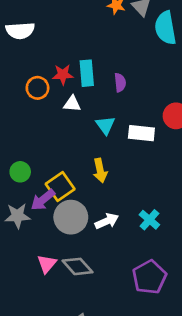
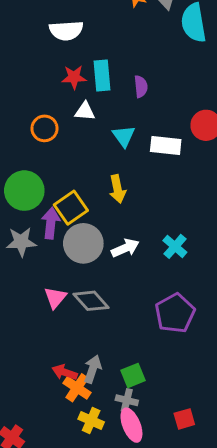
white semicircle: (20, 31) -> (66, 31), moved
orange circle: (37, 88) -> (44, 128), moved
green circle: (20, 172) -> (24, 191), size x1.6
purple arrow: (43, 200) -> (51, 223), turned 135

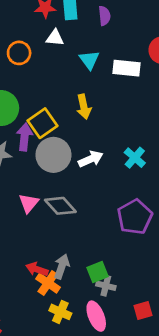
gray cross: (127, 400) -> (106, 286), moved

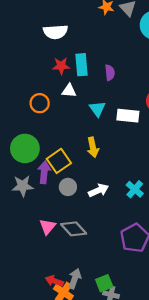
gray circle: (53, 155) -> (68, 187), size x0.6

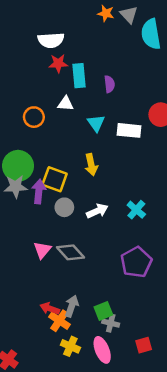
red star: (61, 66) -> (58, 63), moved
yellow square: (59, 161) -> (55, 179), turned -35
gray star: (23, 186) -> (16, 187), moved

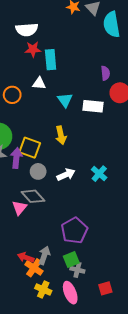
purple semicircle: (109, 84) -> (105, 73), moved
gray diamond: (70, 252) -> (33, 196), moved
purple pentagon: (136, 262) -> (74, 230), moved

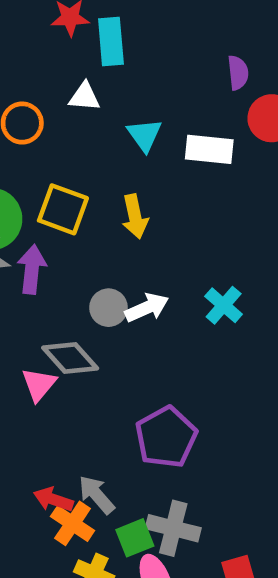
yellow square: (30, 148) -> (63, 209), moved
gray circle: (38, 171) -> (109, 308), moved
gray arrow: (44, 255) -> (97, 495), turned -60
green square: (71, 259) -> (135, 538), moved
gray cross: (77, 270) -> (173, 528), size x1.5

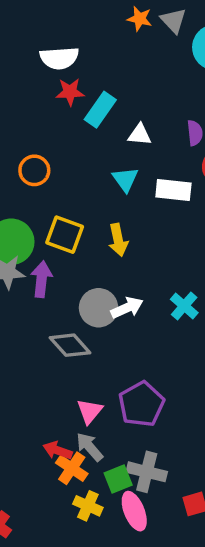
cyan rectangle: (111, 42) -> (100, 110), turned 40
white triangle: (85, 97) -> (140, 135), moved
gray circle: (109, 308) -> (99, 308), size x1.4
pink triangle: (39, 384) -> (90, 411), moved

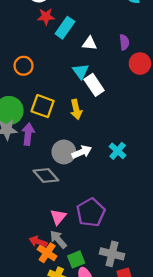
white rectangle: (173, 190) -> (94, 85), moved, turned 50
gray cross: (147, 472) -> (112, 254), moved

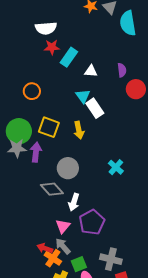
white arrow: (82, 152) -> (74, 202), moved, turned 132

